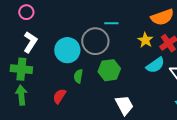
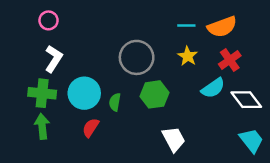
cyan line: (111, 23) -> (186, 26), moved
yellow star: (145, 40) -> (188, 56), moved
cyan circle: (67, 50) -> (84, 93), moved

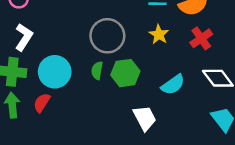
cyan semicircle: (213, 88) -> (173, 85), moved
green semicircle: (115, 102) -> (97, 70), moved
red semicircle: (91, 128) -> (42, 103), moved

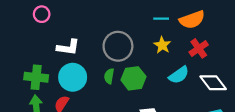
white L-shape: (24, 37) -> (68, 47), moved, turned 65
cyan semicircle: (173, 85) -> (179, 75), moved

